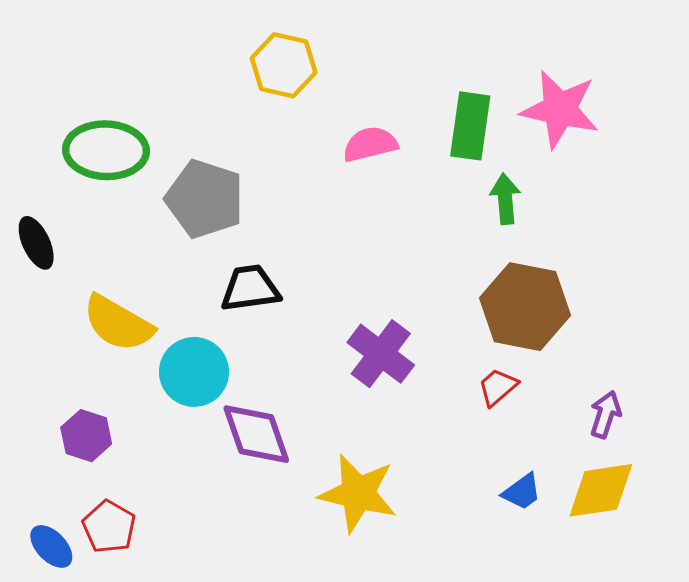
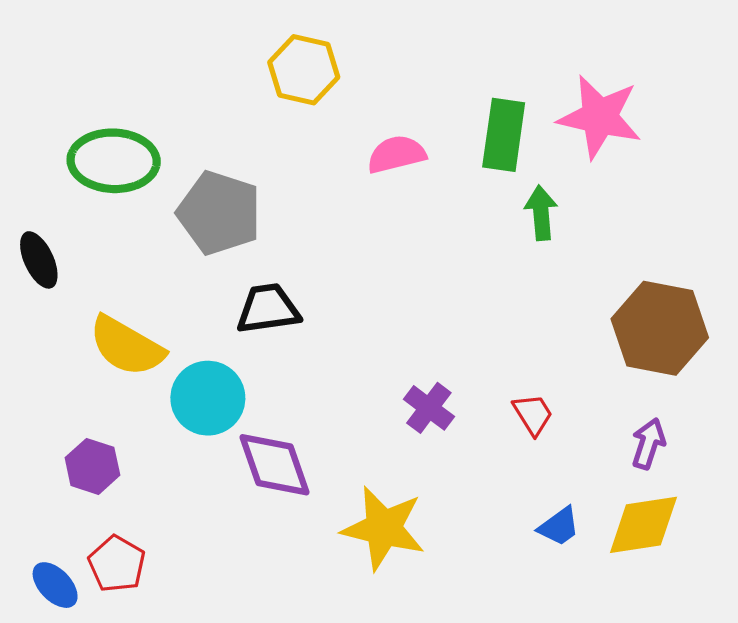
brown hexagon: (525, 307) -> (660, 328), moved
purple cross: (381, 354) -> (429, 408), moved, size x0.7
red trapezoid: (498, 387) -> (533, 414), turned 99

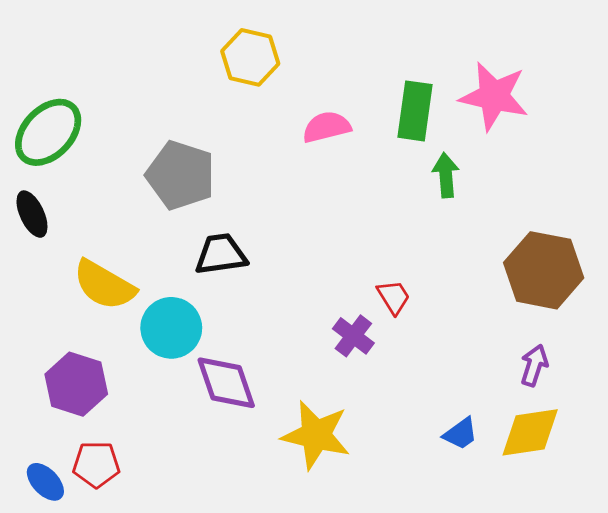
green ellipse: (114, 161) -> (48, 132), moved, turned -48
red trapezoid: (533, 414) -> (394, 297), moved
purple hexagon: (92, 466) -> (76, 384), size x1.4
red pentagon: (117, 564) -> (96, 464), turned -30

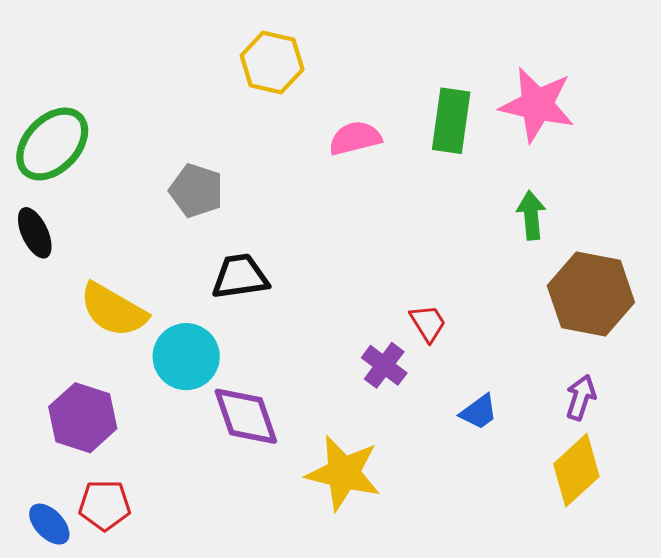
gray pentagon: (181, 175) -> (196, 191), size x0.7
green arrow: (446, 175) -> (531, 215), moved
yellow diamond: (530, 432) -> (576, 470), turned -34
blue trapezoid: (461, 434) -> (479, 412), moved

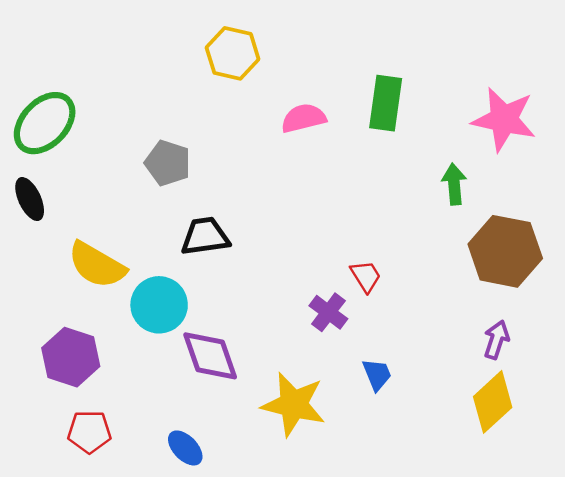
pink star: (537, 105) -> (504, 119), moved
blue trapezoid: (479, 412) -> (377, 375), moved, turned -76
blue ellipse: (49, 524) -> (185, 448), moved

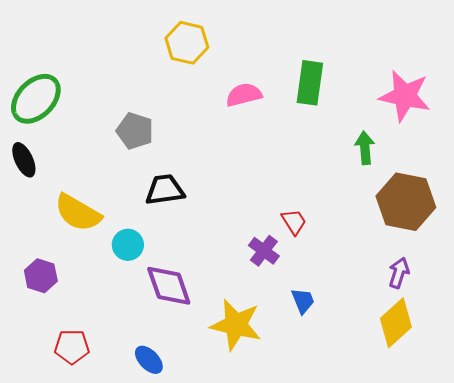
cyan circle: (159, 305) -> (128, 245), size x0.7
purple hexagon: (71, 357) -> (41, 276), moved, size x0.7

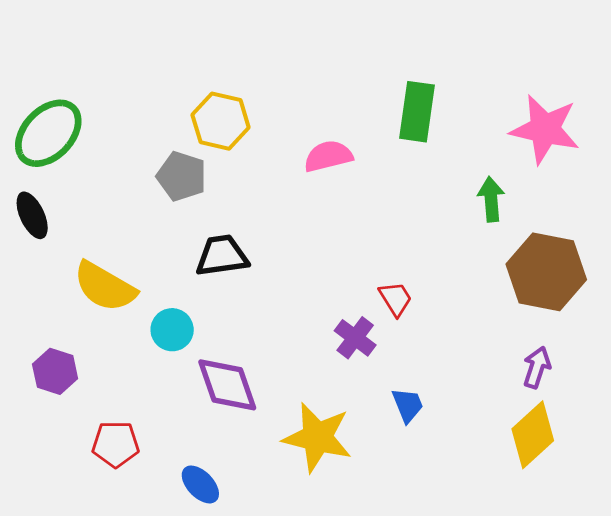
yellow hexagon: (187, 43) -> (221, 121), moved
pink semicircle: (244, 95) -> (328, 156), moved
red pentagon: (72, 347) -> (116, 444), moved

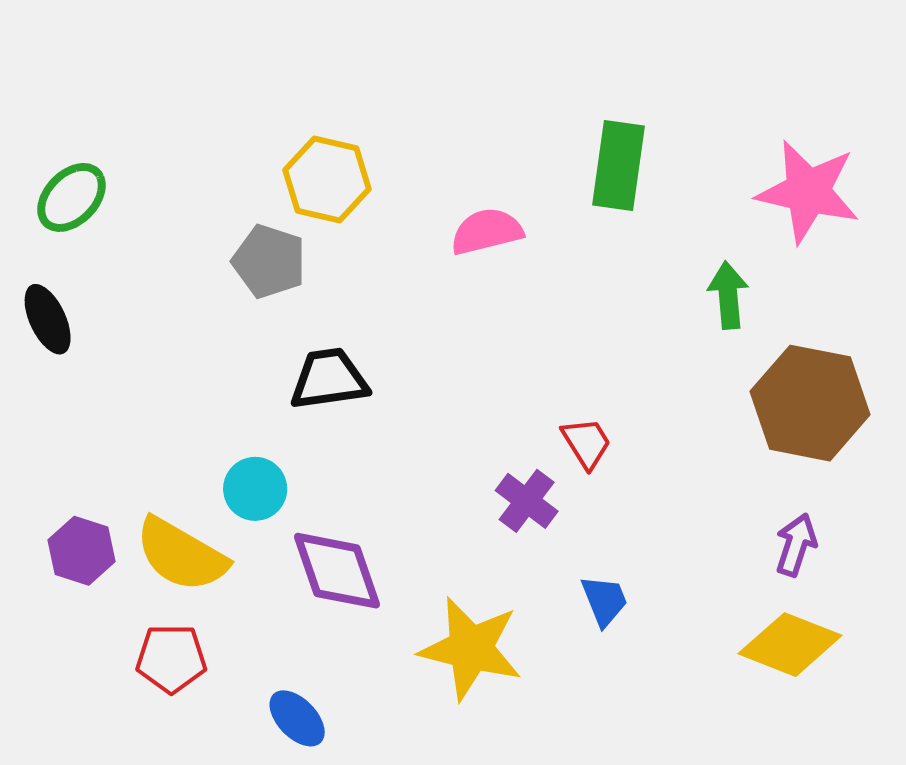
green ellipse: (48, 133) -> (72, 197), size x0.7
yellow semicircle: (105, 287) -> (181, 555), moved
yellow diamond: (533, 435) -> (790, 645), turned 64

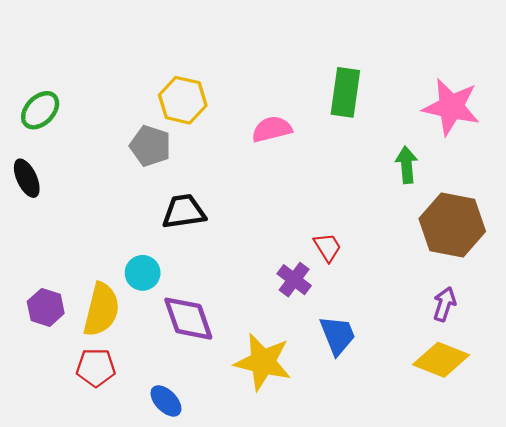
yellow semicircle: (181, 555) -> (101, 310), turned -106
blue trapezoid: (604, 601) -> (338, 335), size x1.4

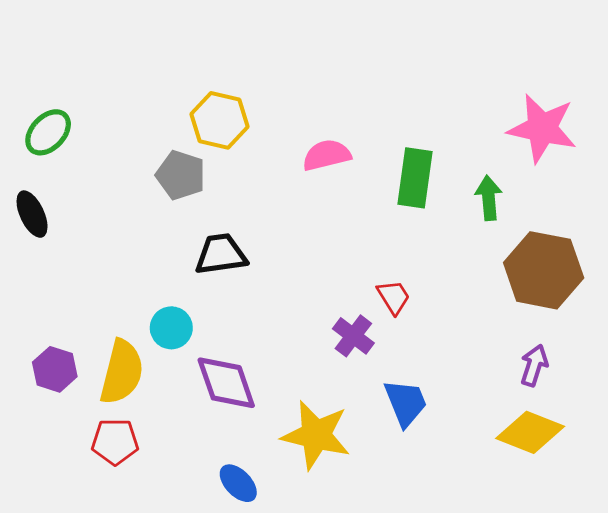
green rectangle: (345, 92) -> (415, 178), moved
blue ellipse: (166, 401) -> (238, 483), moved

